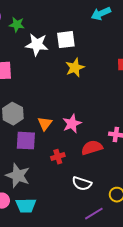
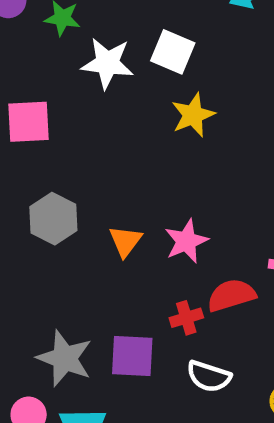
white square: (66, 40) -> (173, 52), turned 30
purple square: (26, 141) -> (132, 356), moved
red cross: (58, 157) -> (186, 318), moved

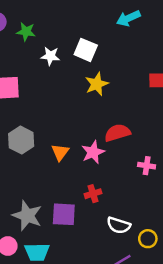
white star: (107, 63) -> (50, 56), size x0.7
red semicircle: (231, 295) -> (117, 133), moved
white semicircle: (209, 376) -> (119, 225), moved

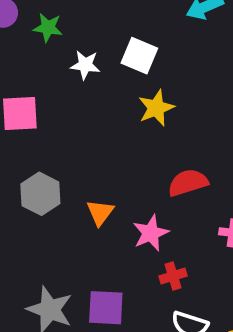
pink star: (93, 152) -> (151, 233), moved
red cross: (93, 194) -> (173, 276), moved

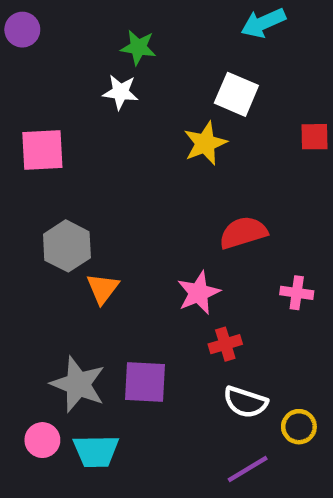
green star: (48, 28) -> (138, 47), moved
white square: (139, 56) -> (236, 94), moved
orange triangle: (100, 212) -> (103, 288), moved

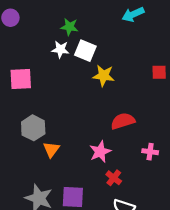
white square: (236, 94) -> (85, 51), moved
yellow star: (205, 143) -> (104, 76), turned 30
red cross: (225, 344) -> (114, 178), turned -35

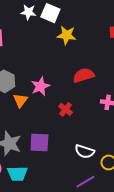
pink star: (100, 152) -> (40, 86), moved
red cross: (114, 178) -> (66, 109), moved

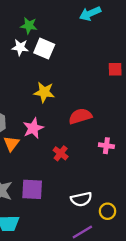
yellow star: (67, 35) -> (44, 92), moved
white semicircle: (85, 151) -> (81, 199), turned -30

